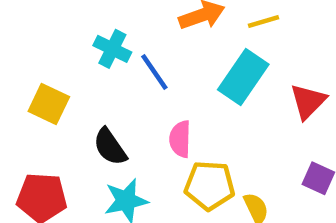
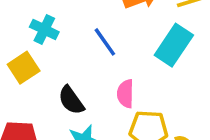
cyan cross: (112, 49) -> (44, 29), moved
yellow square: (49, 104) -> (24, 68), turned 32

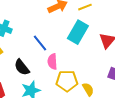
blue line: (105, 42) -> (40, 43), moved

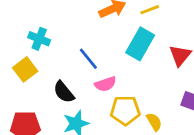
pink semicircle: (52, 62) -> (105, 84), turned -105

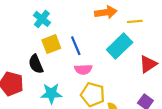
yellow square: (25, 69) -> (51, 44), moved
black semicircle: (64, 92) -> (36, 64), moved

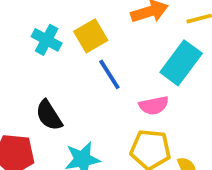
yellow square: (51, 44) -> (91, 36), moved
pink semicircle: (83, 69) -> (154, 105), moved

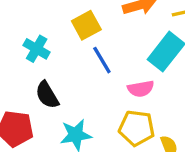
cyan cross: (47, 40) -> (37, 49), moved

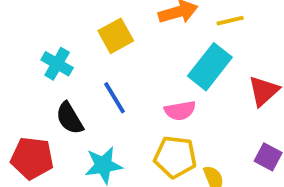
blue line: (102, 60) -> (114, 98), moved

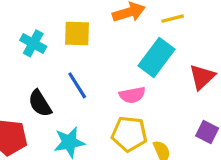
yellow square: (116, 36) -> (77, 34), turned 32
cyan cross: (57, 64) -> (33, 43), moved

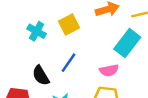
yellow square: (77, 34) -> (69, 24), turned -30
blue line: (77, 85) -> (68, 63), turned 66

